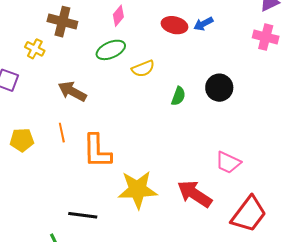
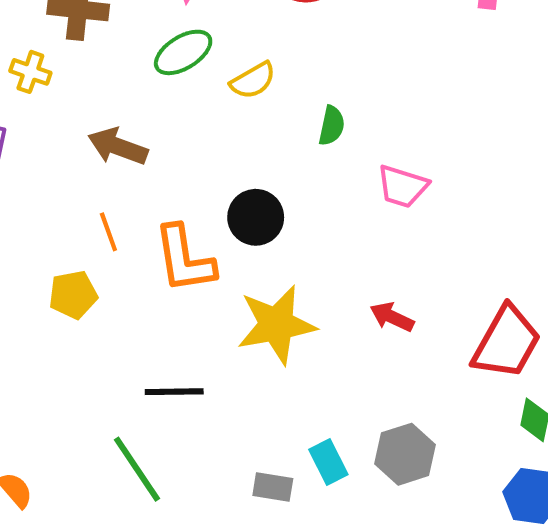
black circle: (219, 88) -> (256, 217), moved
yellow pentagon: (22, 140) -> (73, 295), moved
pink trapezoid: (228, 162) -> (402, 186), moved
red arrow: (195, 194) -> (392, 317), size x0.6

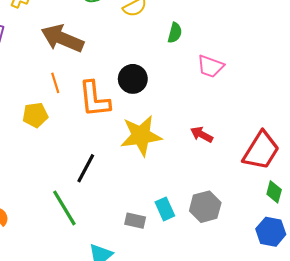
brown arrow: (118, 146) -> (62, 38), size x1.4
black line: (174, 392) -> (86, 168), turned -64

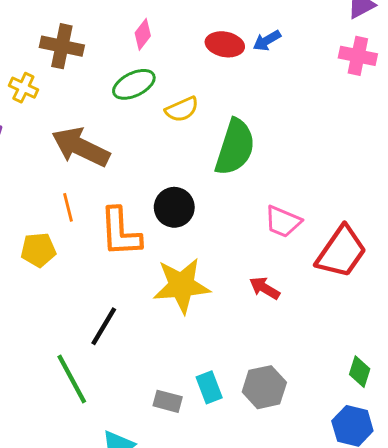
green semicircle: (175, 33) -> (235, 147), size x2.0
pink trapezoid: (210, 66) -> (283, 222), moved
red trapezoid: (261, 151) -> (341, 252), moved

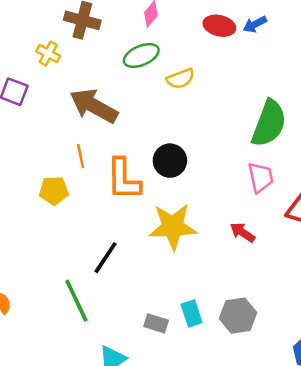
green semicircle: (235, 147) -> (269, 123), moved
pink trapezoid: (283, 222) -> (261, 177), turned -128

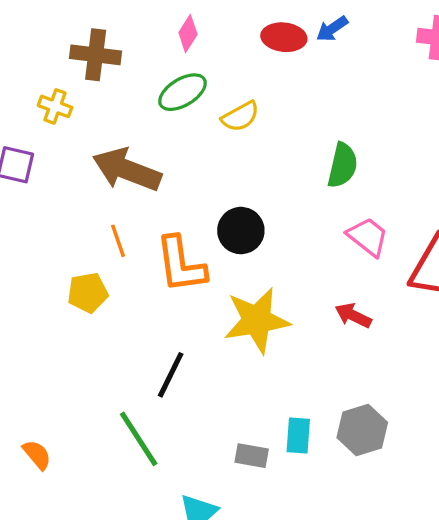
green semicircle: (269, 123) -> (343, 165), moved, size x0.7
pink trapezoid: (261, 177) -> (368, 237), turned -32
cyan rectangle: (192, 313) -> (298, 435), turned 30

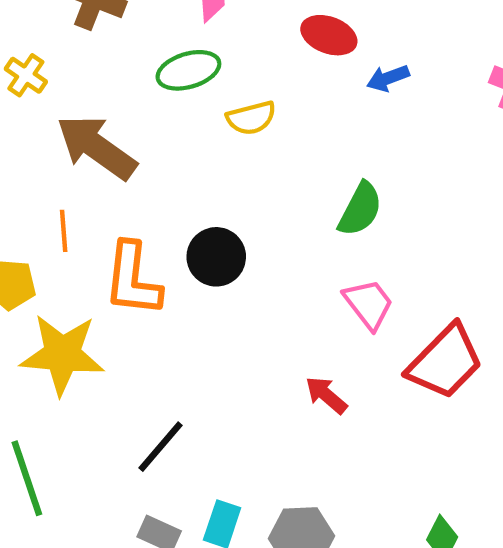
blue arrow: (332, 29) -> (388, 78), moved
yellow cross: (55, 106) -> (26, 75), moved
yellow star: (257, 320) -> (62, 354), moved
black line: (171, 375) -> (161, 447), moved

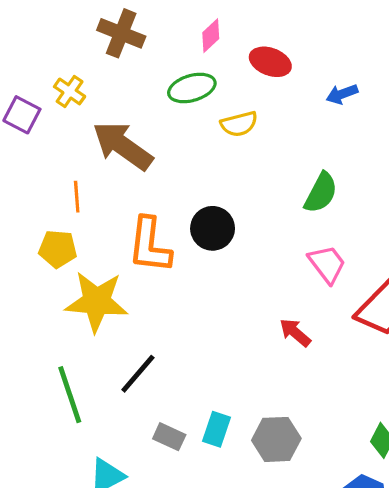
red ellipse: (329, 35) -> (270, 62), moved
orange line: (64, 231) -> (77, 197), moved
black line: (161, 447) -> (138, 374), moved

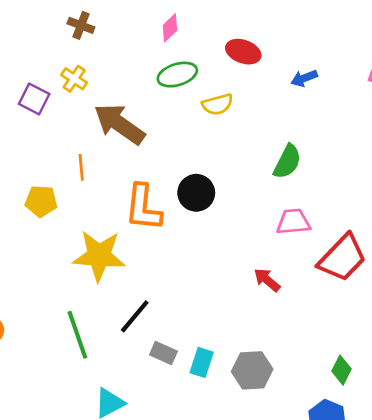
brown cross: (121, 33) -> (81, 25), moved, size x0.7
pink diamond: (211, 36) -> (170, 28), moved
yellow pentagon: (58, 249) -> (41, 201), moved
pink trapezoid: (327, 264) -> (293, 222), turned -57
gray rectangle: (169, 437) -> (163, 353), moved

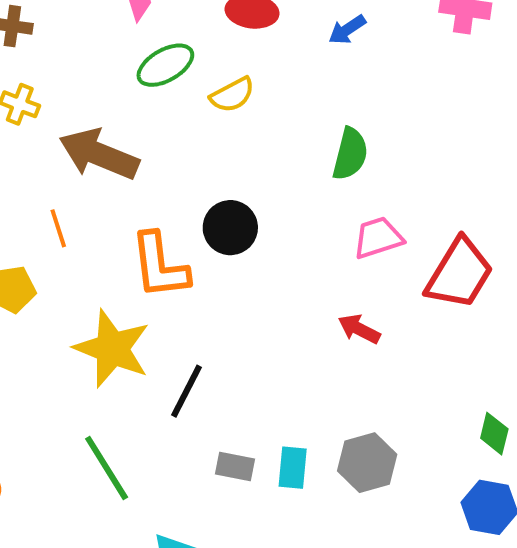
yellow star: (99, 256) -> (112, 349), turned 30
black line: (135, 316) -> (186, 391), moved

